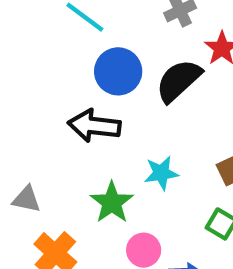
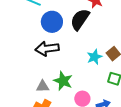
cyan star: (161, 173) -> (94, 57), moved
gray triangle: (26, 199) -> (43, 86), moved

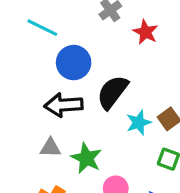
black semicircle: (80, 19) -> (113, 92), moved
gray triangle: (43, 86) -> (50, 148), moved

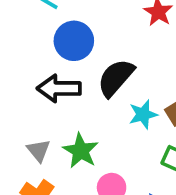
gray triangle: (50, 148) -> (38, 151), moved, turned 45

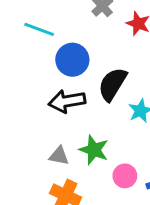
gray triangle: (38, 151) -> (59, 156), turned -30

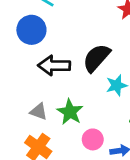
blue circle: (72, 60) -> (31, 30), moved

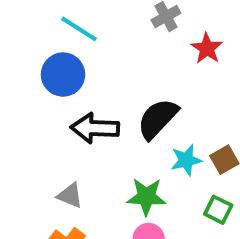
green star: (70, 112) -> (146, 197), moved, turned -30

